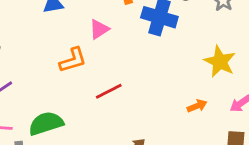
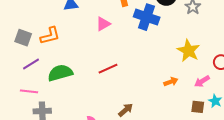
orange L-shape: (73, 60) -> (50, 36), moved
green semicircle: (46, 123) -> (60, 73), moved

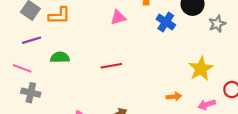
blue cross: (147, 17) -> (166, 22), size x0.7
green semicircle: (60, 73) -> (60, 57), size x0.7

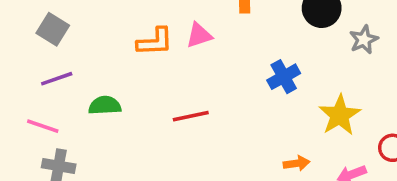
orange L-shape: (59, 16) -> (155, 42), moved
blue cross: (166, 22) -> (284, 77), moved, turned 30

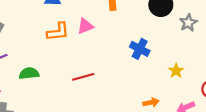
blue cross: (284, 77) -> (140, 49), turned -30
yellow star: (340, 115) -> (176, 71), size x0.6

